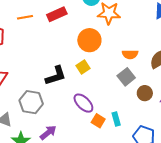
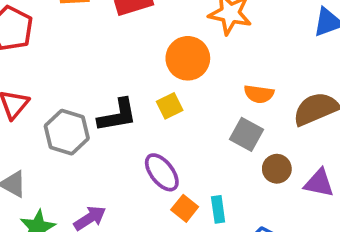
gray square: (126, 77) -> (246, 134), turned -30
gray hexagon: (31, 102) -> (67, 132), moved

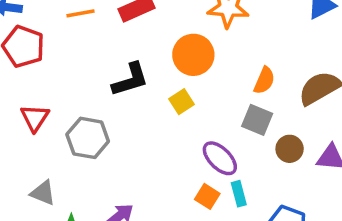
orange semicircle: (259, 94) -> (264, 80), turned -68
black L-shape: (117, 115) -> (130, 80), moved
purple ellipse: (162, 172) -> (220, 158), moved

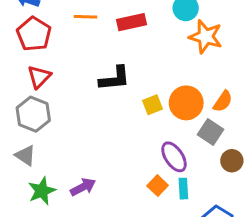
orange circle: (193, 55) -> (186, 103), moved
red triangle: (35, 118) -> (39, 77), moved
gray hexagon: (88, 138) -> (33, 114), moved

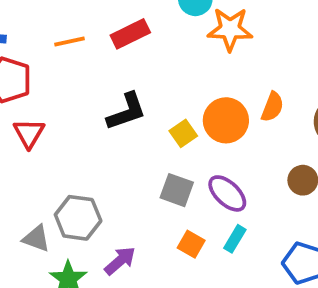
gray hexagon: (33, 114) -> (78, 218), moved
gray square: (210, 132) -> (177, 190), moved
orange square: (158, 186) -> (191, 244), moved
cyan rectangle: (183, 189) -> (235, 239), moved, turned 48

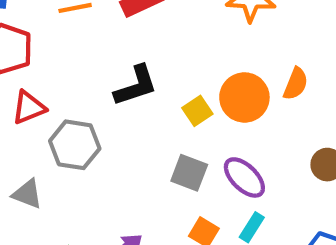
red triangle: (29, 133) -> (29, 108), turned 36
gray hexagon: (78, 218) -> (75, 145), moved
gray triangle: (36, 238) -> (27, 194), moved

